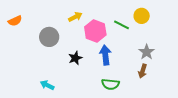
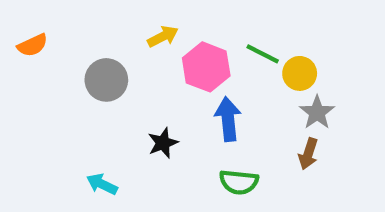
yellow circle: (142, 16) -> (300, 73), moved
black star: (75, 58) -> (163, 143), moved

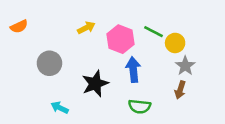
yellow arrow: (163, 37) -> (86, 28), moved
gray circle: (106, 80) -> (49, 63), moved
black star: (163, 143) -> (95, 84), size x1.5

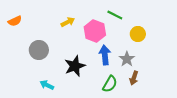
green line: (154, 32) -> (115, 15), moved
gray star: (185, 66) -> (127, 59), moved
brown arrow: (180, 90) -> (134, 78), moved
green semicircle: (140, 106) -> (110, 84), turned -66

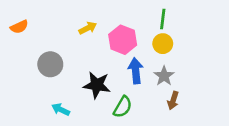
green line: (115, 15) -> (163, 19), moved, turned 70
yellow circle: (138, 34) -> (163, 44), moved
black star: (75, 66) -> (97, 85), turned 30
green semicircle: (110, 84) -> (123, 107), moved

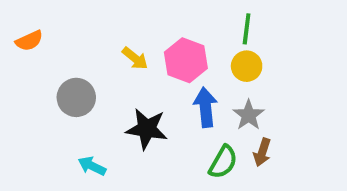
yellow arrow: (88, 28) -> (135, 58), moved, turned 66
green semicircle: (123, 107) -> (223, 162), moved

